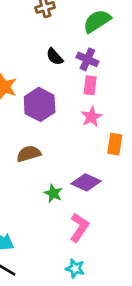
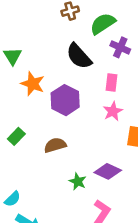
green semicircle: (97, 21) -> (103, 24), moved
black semicircle: (55, 57) -> (79, 56), size x1.6
purple cross: (87, 59) -> (120, 47), moved

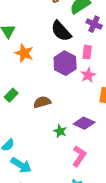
purple hexagon: (65, 100) -> (65, 63), moved

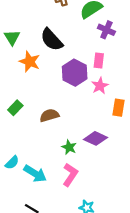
black semicircle: (61, 31) -> (52, 40), moved
pink L-shape: (79, 156) -> (70, 175), moved
cyan arrow: (21, 165) -> (35, 174), moved

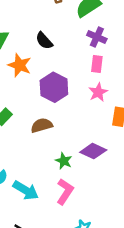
purple cross: (106, 30) -> (97, 37), moved
black semicircle: (52, 40) -> (44, 41), size x0.7
purple hexagon: (75, 73) -> (54, 87), moved

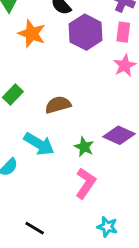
purple hexagon: (54, 87) -> (86, 32), moved
cyan arrow: (26, 190) -> (39, 144), moved

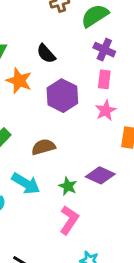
purple hexagon: (86, 32) -> (62, 96), moved

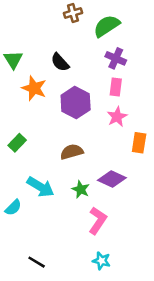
brown semicircle: (43, 147) -> (72, 152), moved
pink L-shape: (69, 220) -> (98, 221), moved

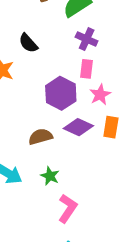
purple hexagon: (76, 102) -> (61, 93), moved
pink star: (117, 117) -> (100, 95), moved
purple diamond: (112, 179) -> (78, 127), moved

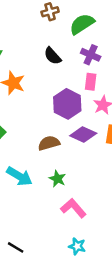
black semicircle: (28, 43) -> (53, 56), moved
pink L-shape: (68, 208) -> (73, 208), turned -75

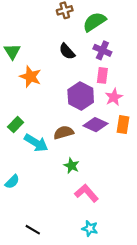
cyan arrow: (19, 176) -> (36, 143), moved

